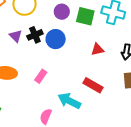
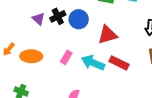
red triangle: (97, 49) -> (107, 35), moved, size x1.5
cyan arrow: (69, 101) -> (93, 63), moved

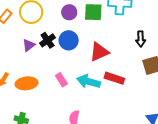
purple triangle: (39, 19) -> (29, 45), turned 48
pink rectangle: (66, 57) -> (61, 80), turned -56

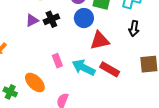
black arrow: (141, 39) -> (134, 29), moved
blue circle: (69, 40) -> (84, 18), moved
orange ellipse: (27, 83) -> (35, 82), moved, turned 40

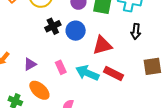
blue circle: (84, 18) -> (76, 31), moved
purple triangle: (32, 20) -> (30, 64), moved

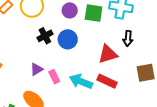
red triangle: (102, 45) -> (108, 54), moved
purple triangle: (30, 64) -> (37, 69), moved

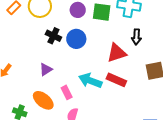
black cross: (45, 36) -> (53, 36), turned -35
pink rectangle: (54, 77) -> (67, 92), moved

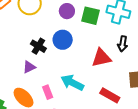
black cross: (53, 36) -> (38, 46), moved
red rectangle: (116, 80) -> (110, 95), moved

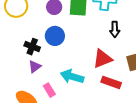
red triangle: (101, 58) -> (103, 59), moved
purple triangle: (29, 67) -> (35, 66), moved

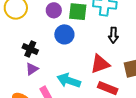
blue circle: (55, 36) -> (64, 34), moved

